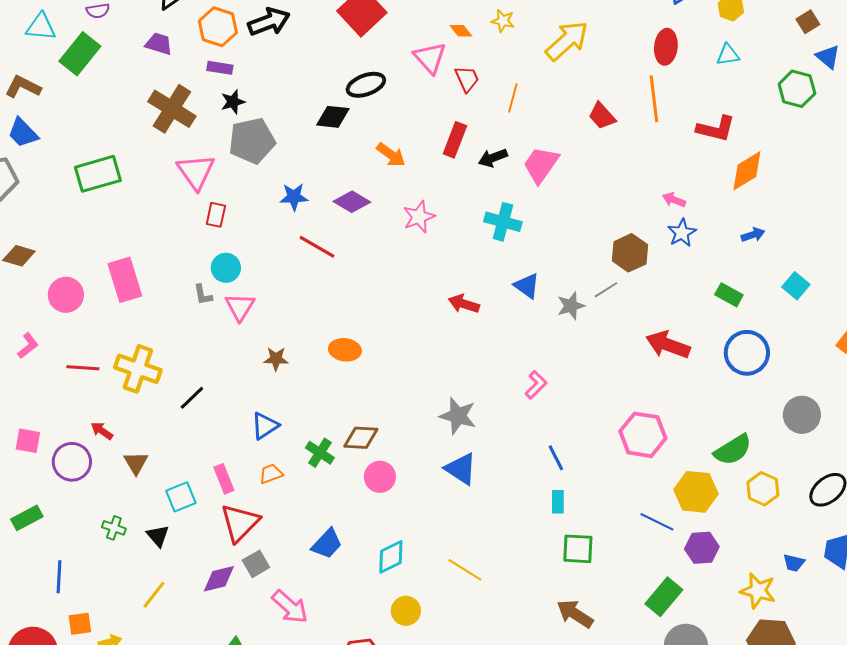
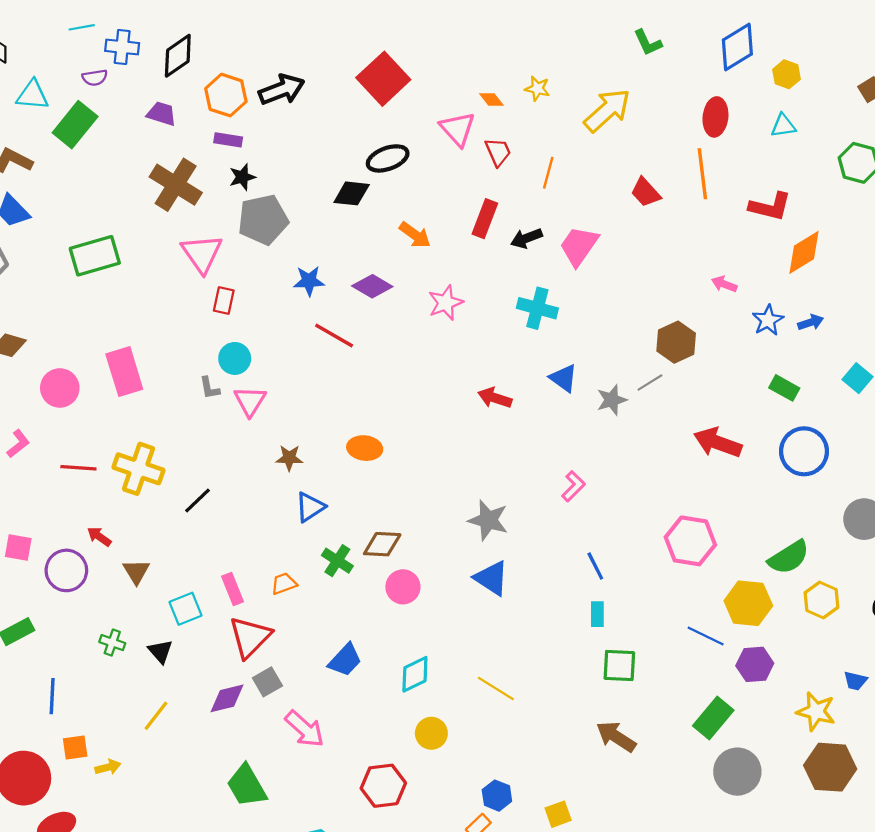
blue star: (682, 233) -> (768, 320), moved
blue triangle: (265, 426) -> (310, 507), moved

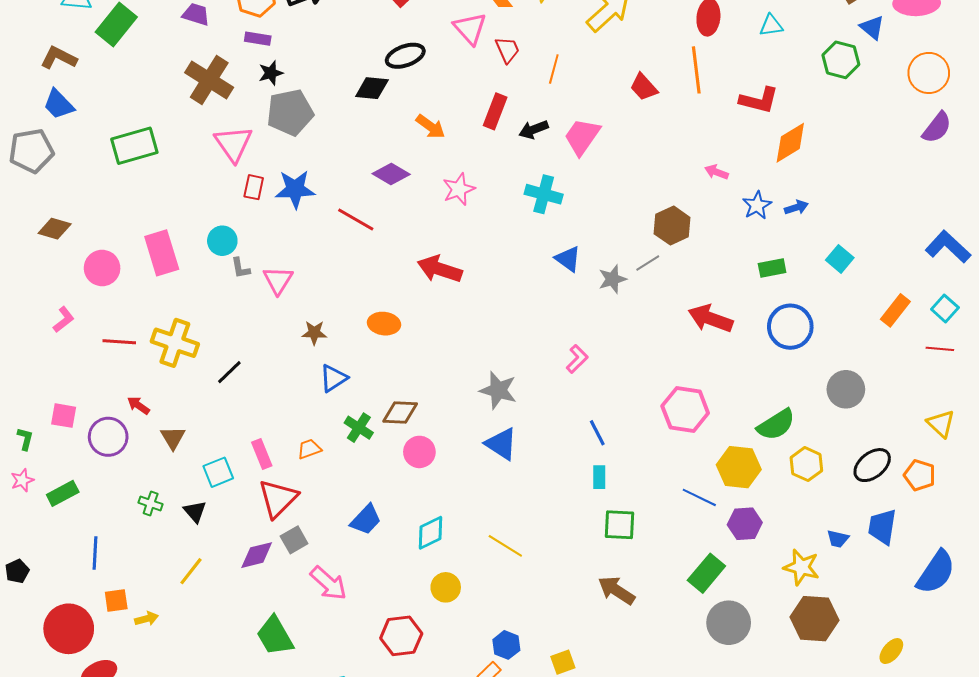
blue star: (309, 281) -> (295, 189), moved, size x1.4
cyan circle: (235, 358) -> (222, 241), moved
green rectangle: (784, 388) -> (772, 268), turned -40
red arrow: (495, 398) -> (440, 269), moved, size x1.4

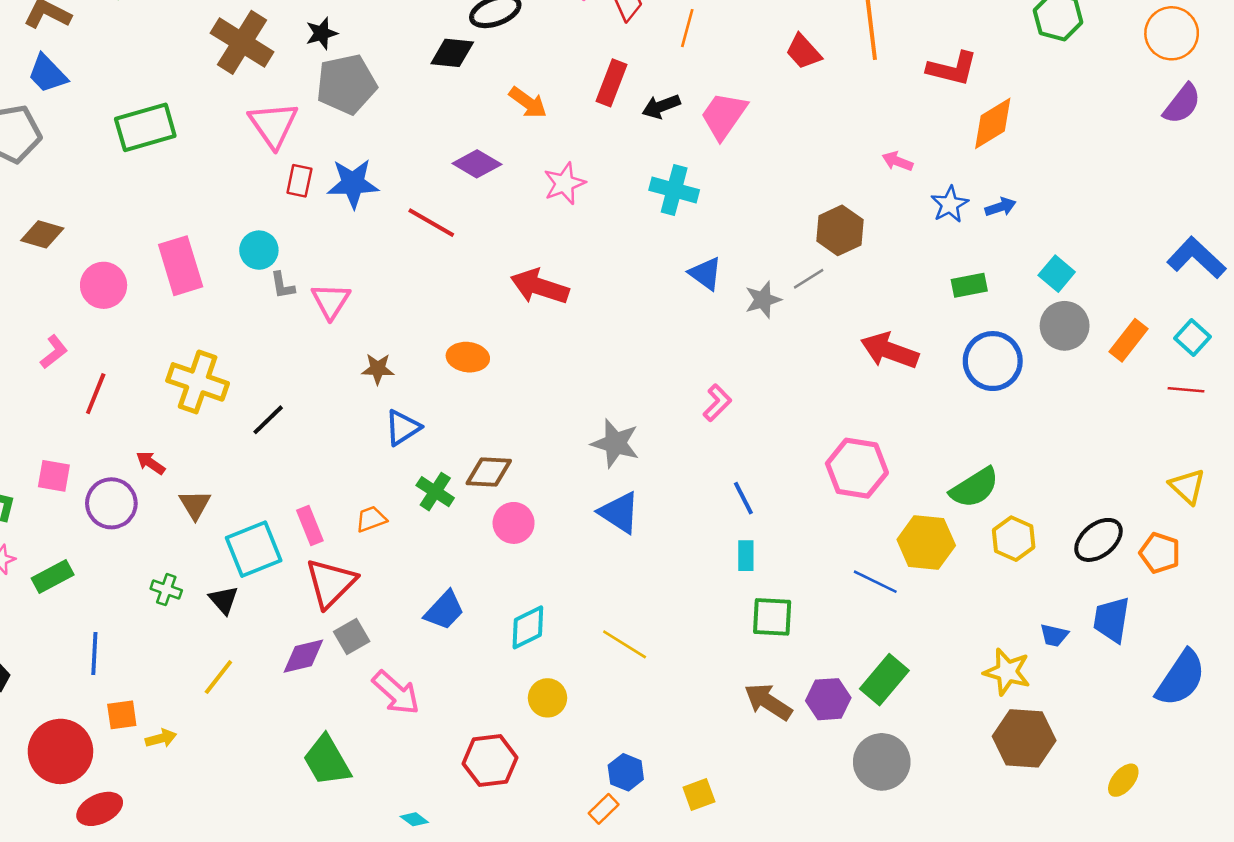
red line: (119, 342) -> (96, 394), moved, turned -72
gray circle: (846, 389) -> (1065, 326), moved
cyan square: (218, 472) -> (254, 549), size x1.4
purple hexagon: (745, 524) -> (828, 699), moved
gray circle: (729, 623) -> (882, 762), moved

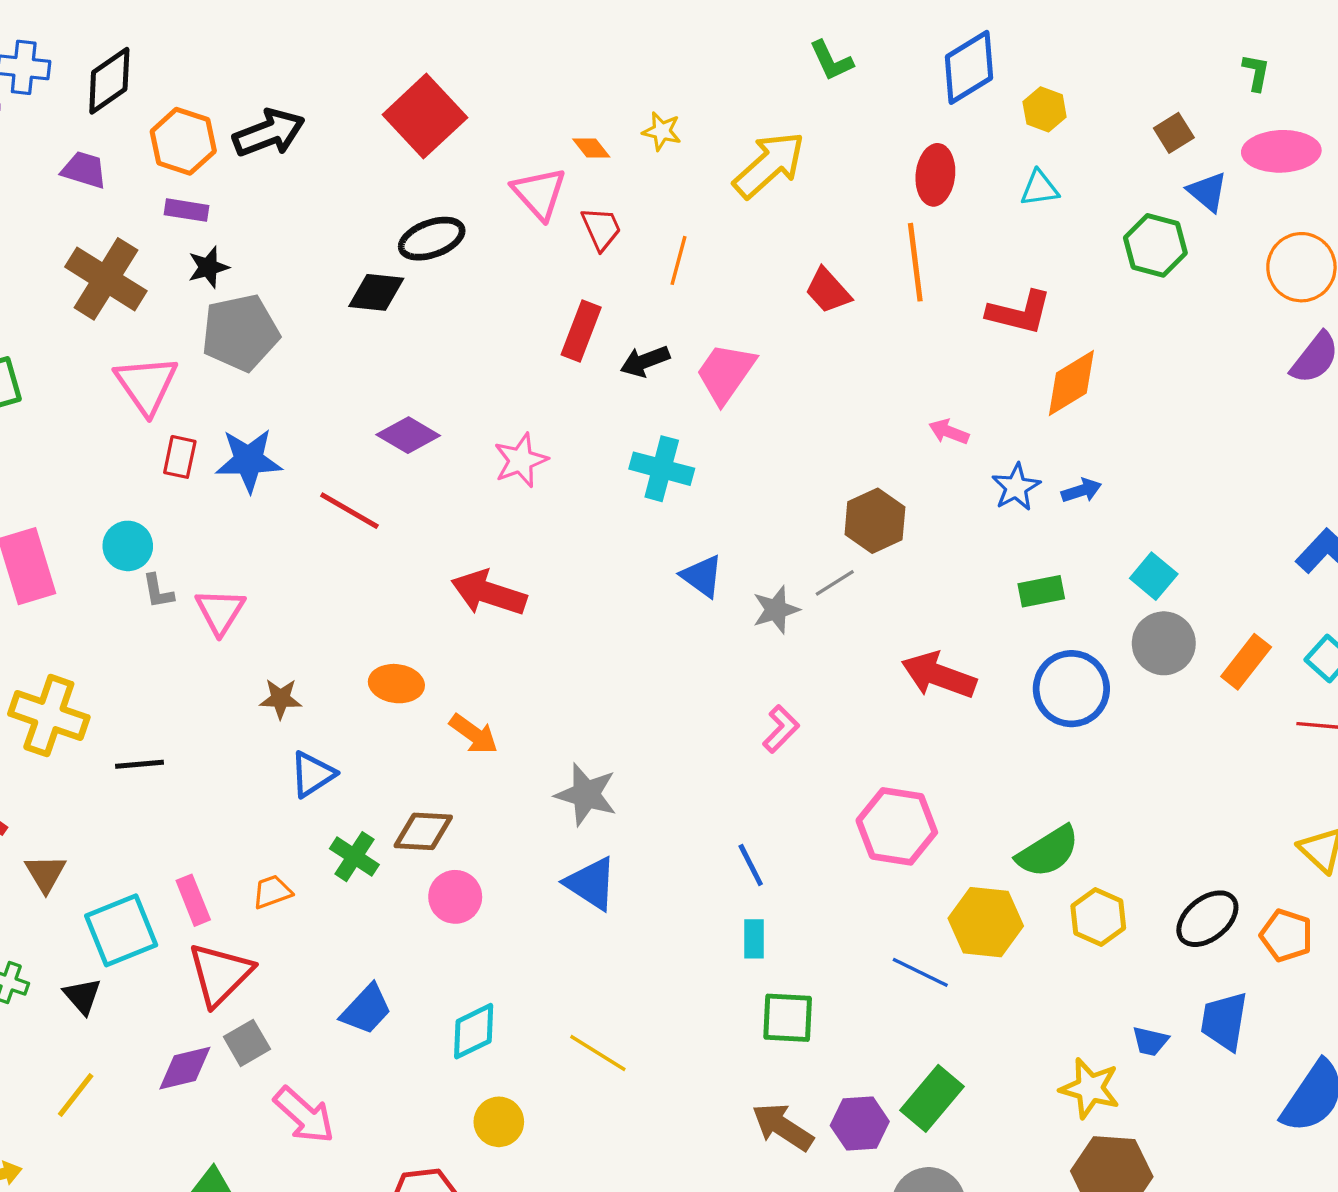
orange arrow: (528, 103) -> (474, 734), moved
pink L-shape: (717, 403) -> (781, 729), moved
black line: (268, 420) -> (140, 764), turned 39

